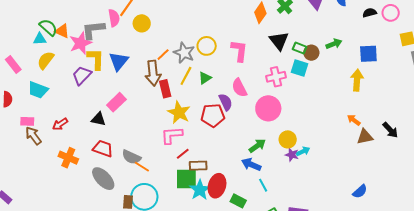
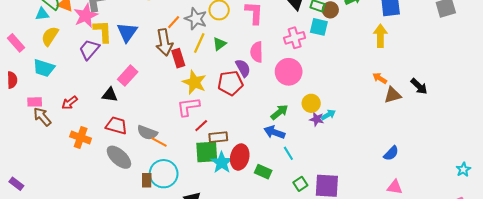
pink semicircle: (239, 88) -> (257, 52), turned 30

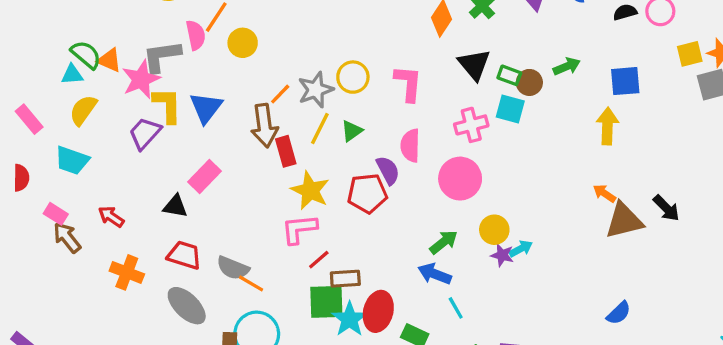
gray star: (196, 19) -> (316, 90), turned 30
brown triangle: (393, 95) -> (624, 221), size x1.4
pink rectangle: (35, 102) -> (56, 214), turned 32
red arrow: (70, 103) -> (111, 217), turned 70

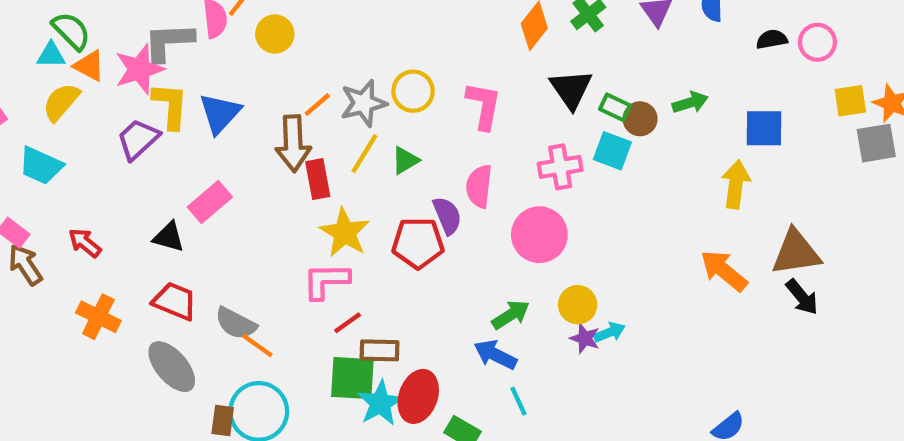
orange triangle: (109, 60) -> (89, 66), moved
orange arrow: (604, 193) -> (724, 271), size x1.6
brown triangle: (624, 221) -> (796, 252), moved

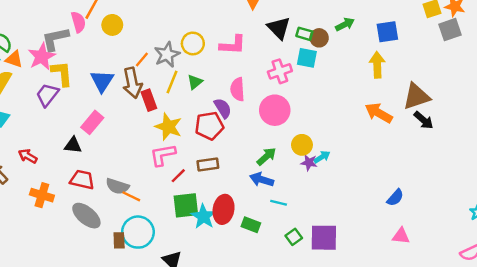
pink L-shape: (484, 106) -> (233, 45), turned 92
blue triangle: (220, 113) -> (102, 81), moved
brown rectangle: (380, 350) -> (208, 164), moved
cyan line: (519, 401) -> (279, 203), turned -42

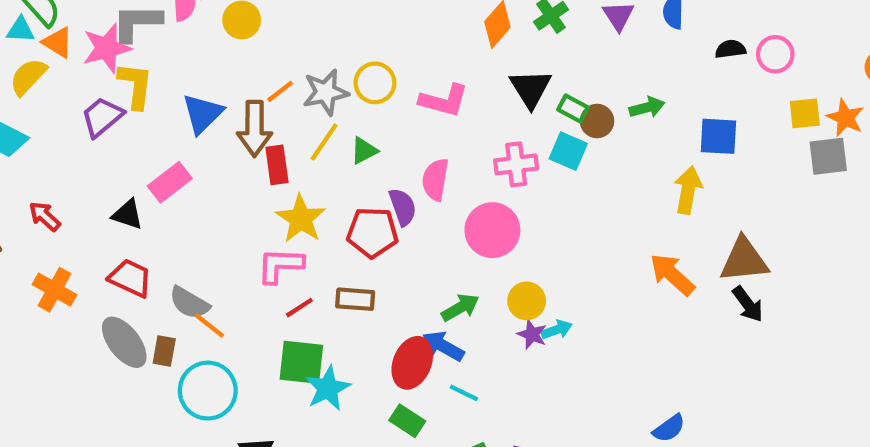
red ellipse: (224, 209) -> (412, 363), moved
brown rectangle: (119, 240) -> (164, 351), moved

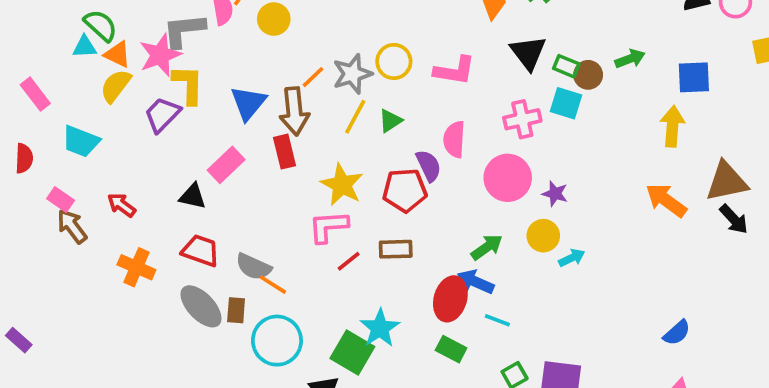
yellow semicircle: (28, 77) -> (116, 86), moved
red rectangle: (277, 165) -> (284, 152), moved
purple star: (532, 334) -> (555, 194), moved
green square: (301, 362) -> (352, 352), moved, turned 30

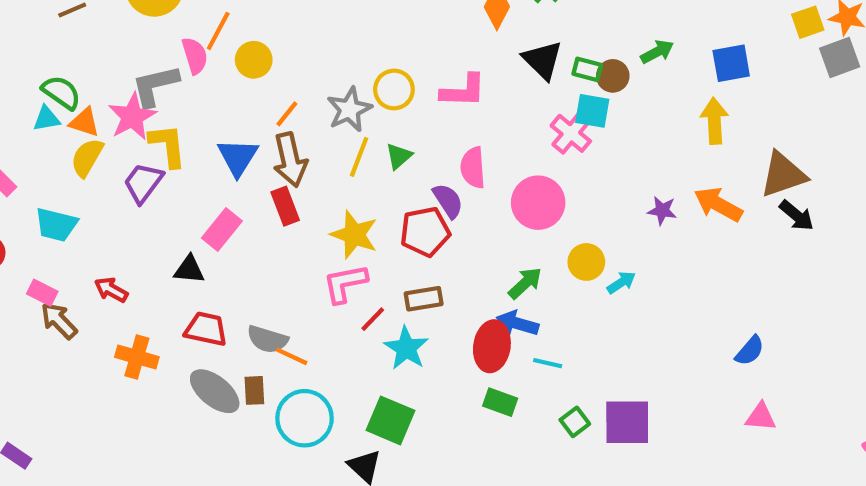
orange line: (313, 77) -> (287, 114), moved
pink cross: (522, 119) -> (571, 133), moved, turned -30
purple star: (555, 194) -> (662, 210), moved
cyan star: (380, 328) -> (406, 348), moved

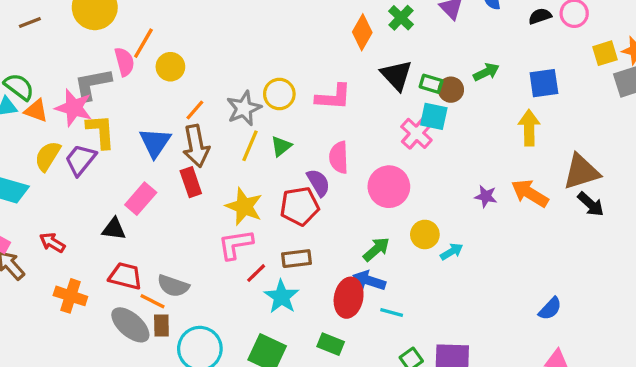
pink star: (132, 117) -> (74, 108), turned -30
yellow semicircle: (87, 158) -> (48, 156), moved
orange line: (292, 356) -> (152, 301), moved
green rectangle: (500, 402) -> (331, 344), moved

